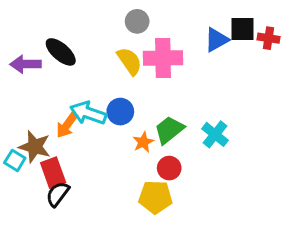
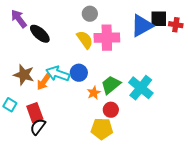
blue triangle: (217, 40) -> (142, 26), size x1.4
purple arrow: (26, 64) -> (19, 19), moved, turned 54
cyan cross: (215, 134) -> (141, 88), size x1.4
brown star: (35, 147) -> (24, 75), moved

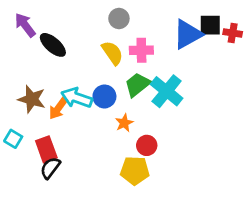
pink cross: (107, 38) -> (141, 50), size x0.7
green trapezoid: (111, 85) -> (137, 85), moved
cyan cross: (141, 88) -> (167, 91), moved

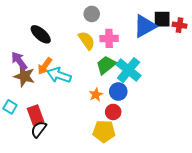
purple arrow: (25, 25) -> (19, 61), moved
blue circle: (104, 96) -> (118, 92), moved
orange arrow: (58, 108) -> (45, 66), moved

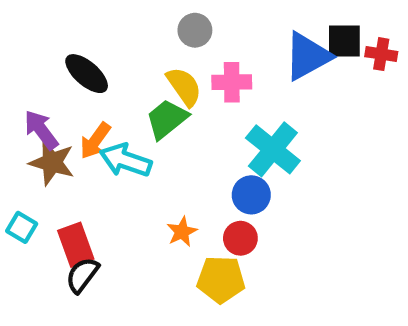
green trapezoid: (106, 65) -> (167, 119), moved
orange star: (96, 95) -> (182, 232), moved

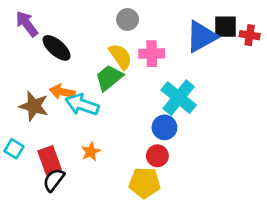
purple arrow: (41, 130) -> (27, 24), moved
orange arrow: (95, 141) -> (62, 92), turned 65
orange star: (182, 232) -> (91, 152), moved

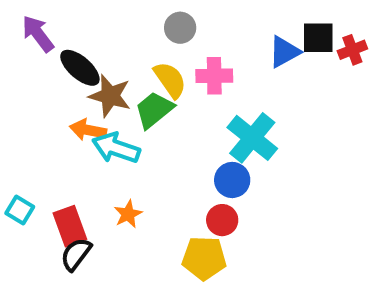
red cross: (250, 35) -> (352, 50), turned -30
blue triangle: (201, 37) -> (284, 52), size x0.7
brown star: (34, 106) -> (110, 96), moved

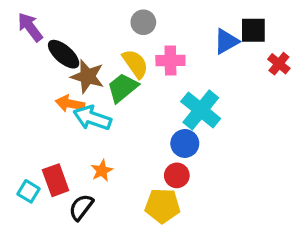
red cross: (352, 50) -> (279, 64), moved, turned -30
cyan square: (20, 210) -> (28, 191), moved
black semicircle: (76, 254) -> (81, 207), moved

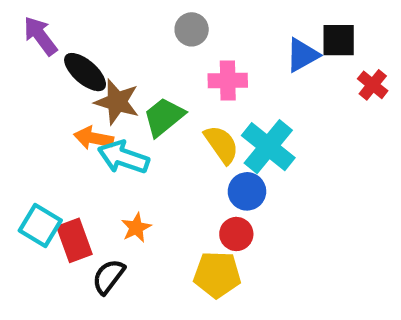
yellow semicircle: (135, 64) -> (221, 144), moved
cyan square: (28, 191) -> (40, 225), moved, size x1.4

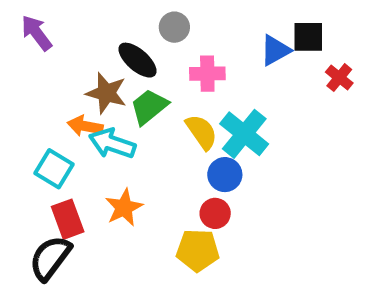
black ellipse: (85, 72) -> (137, 60), moved
cyan square: (40, 225) -> (54, 169), moved
orange star: (136, 228) -> (124, 208), size x1.4
black semicircle: (108, 277) -> (50, 258), moved, size x1.4

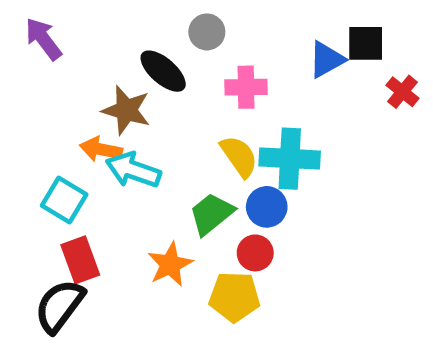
green trapezoid: (149, 107) -> (211, 214), moved
cyan cross: (244, 134) -> (290, 159), turned -36
orange star: (124, 208) -> (170, 264), moved

